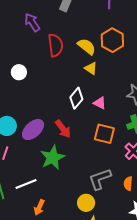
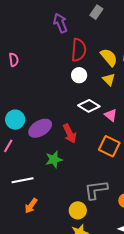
white circle: (19, 72) -> (79, 75), moved
white diamond: (76, 98) -> (89, 106), turned 70
green star: (53, 158) -> (54, 159), size x0.7

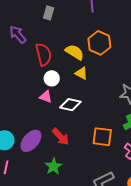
pink triangle: (111, 115) -> (46, 97), moved

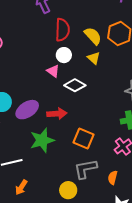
red arrow: (61, 137) -> (57, 114), turned -66
orange square: (102, 137) -> (84, 138), moved
green star: (54, 166) -> (42, 140), size x1.4

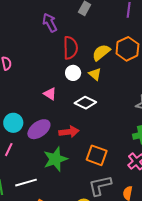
yellow semicircle: (93, 36) -> (101, 52), turned -84
yellow triangle: (94, 58) -> (95, 74), moved
pink triangle: (53, 71) -> (50, 94), moved

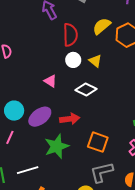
yellow semicircle: (101, 52) -> (102, 26), moved

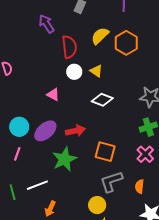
white diamond: (86, 90) -> (102, 100), moved

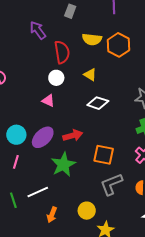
yellow semicircle: (100, 36) -> (92, 39), turned -126
white circle: (74, 72) -> (56, 78), moved
yellow circle: (97, 205) -> (87, 211), moved

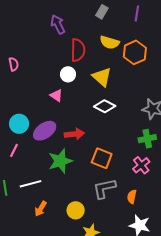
gray rectangle: (70, 11) -> (102, 12), moved
yellow triangle: (90, 75) -> (102, 77), size x1.5

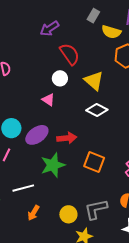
purple arrow: (58, 24) -> (49, 29), turned -96
yellow semicircle: (110, 42) -> (111, 32), moved
red semicircle: (78, 50) -> (70, 54), turned -35
gray L-shape: (104, 188) -> (96, 209), moved

